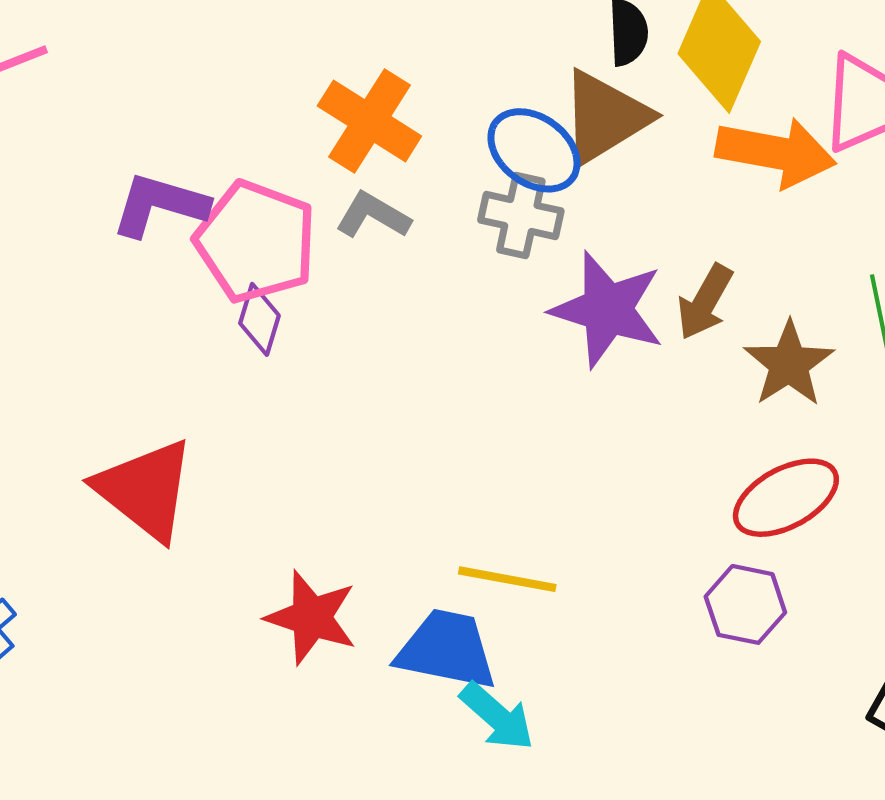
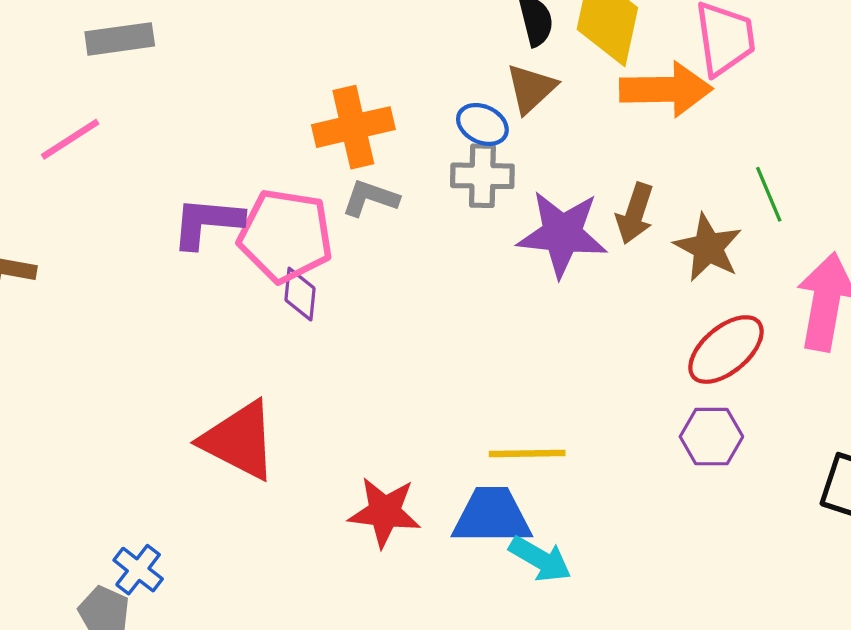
brown triangle: (605, 117) -> (531, 88), size x0.7
orange cross: (369, 121) -> (353, 127), turned -34
blue ellipse: (534, 150) -> (482, 124), size x0.7

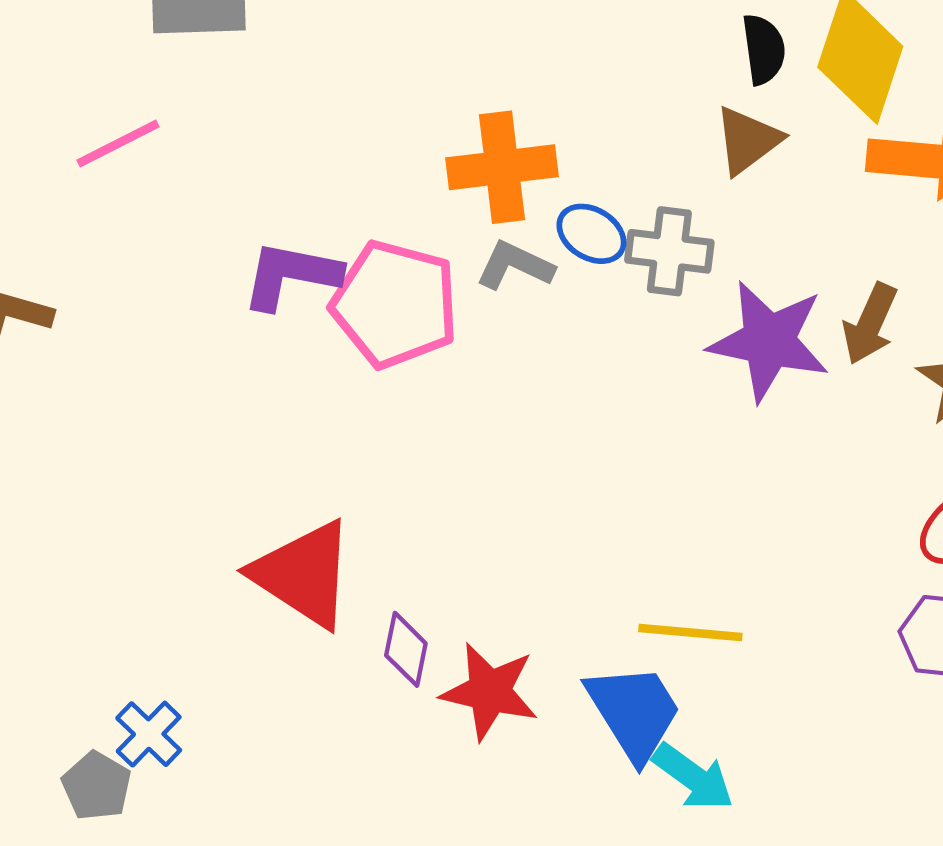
blue ellipse: (482, 124) -> (591, 234), moved
purple diamond: (300, 294) -> (406, 649), moved
blue trapezoid: (492, 516) -> (634, 712), turned 52

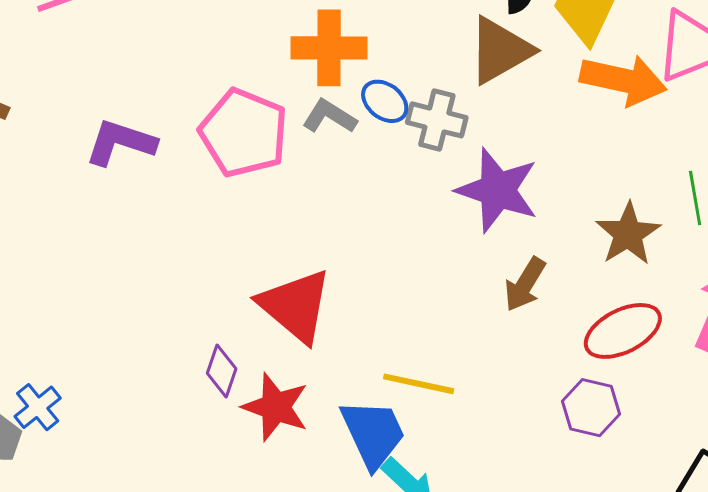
brown triangle: (748, 140) -> (500, 50), size x1.4
purple L-shape: (291, 275) -> (120, 143), moved
brown arrow: (870, 324) -> (525, 284), moved
red triangle: (303, 574) -> (295, 306), moved

